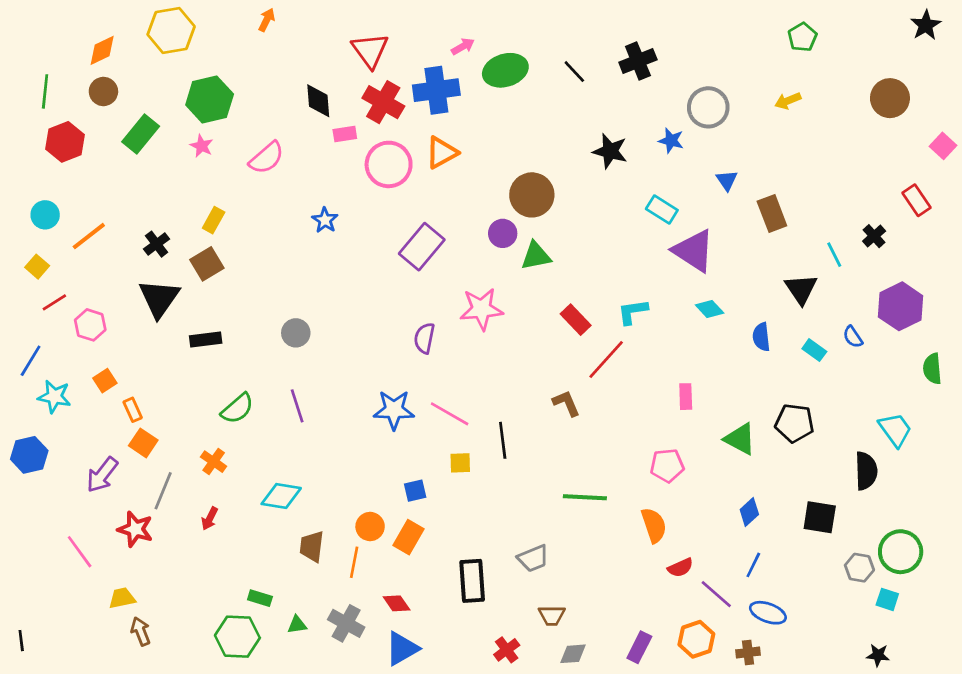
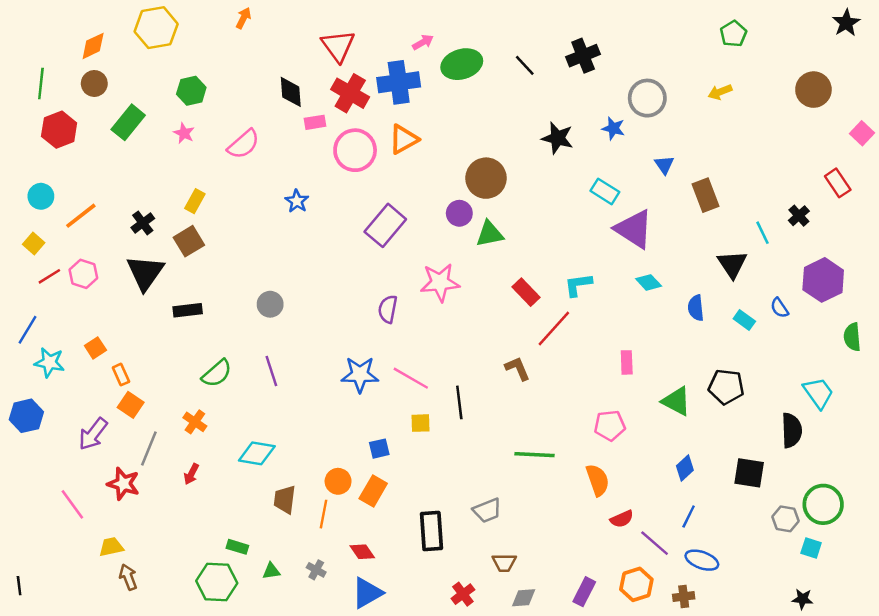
green hexagon: (210, 99) -> (191, 91), size x0.7
pink hexagon: (90, 325) -> (83, 274), moved
gray cross: (346, 623) -> (316, 570), size x0.6

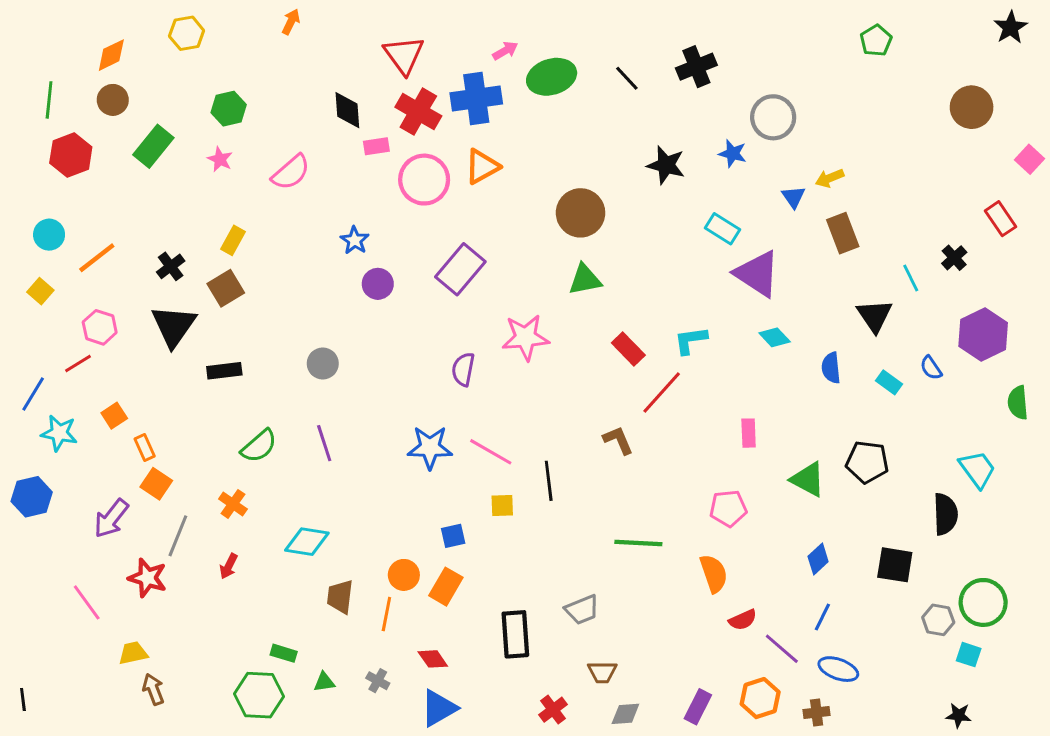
yellow hexagon: (156, 28) -> (187, 33), size x0.7
yellow arrow: (720, 92) -> (830, 178), moved
purple circle: (459, 213) -> (378, 284), moved
red line: (49, 276) -> (78, 363), moved

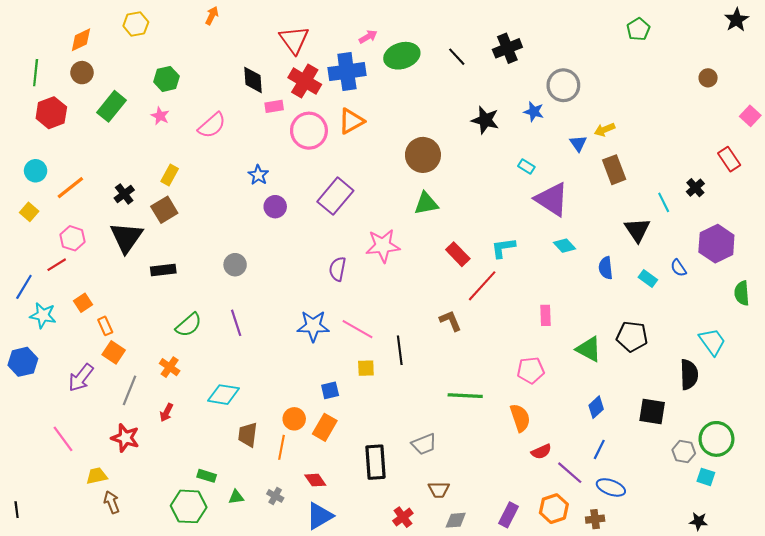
brown circle: (972, 107) -> (708, 78), size x0.6
cyan rectangle: (722, 229) -> (526, 167), size x0.7
red star: (148, 578) -> (125, 438), moved

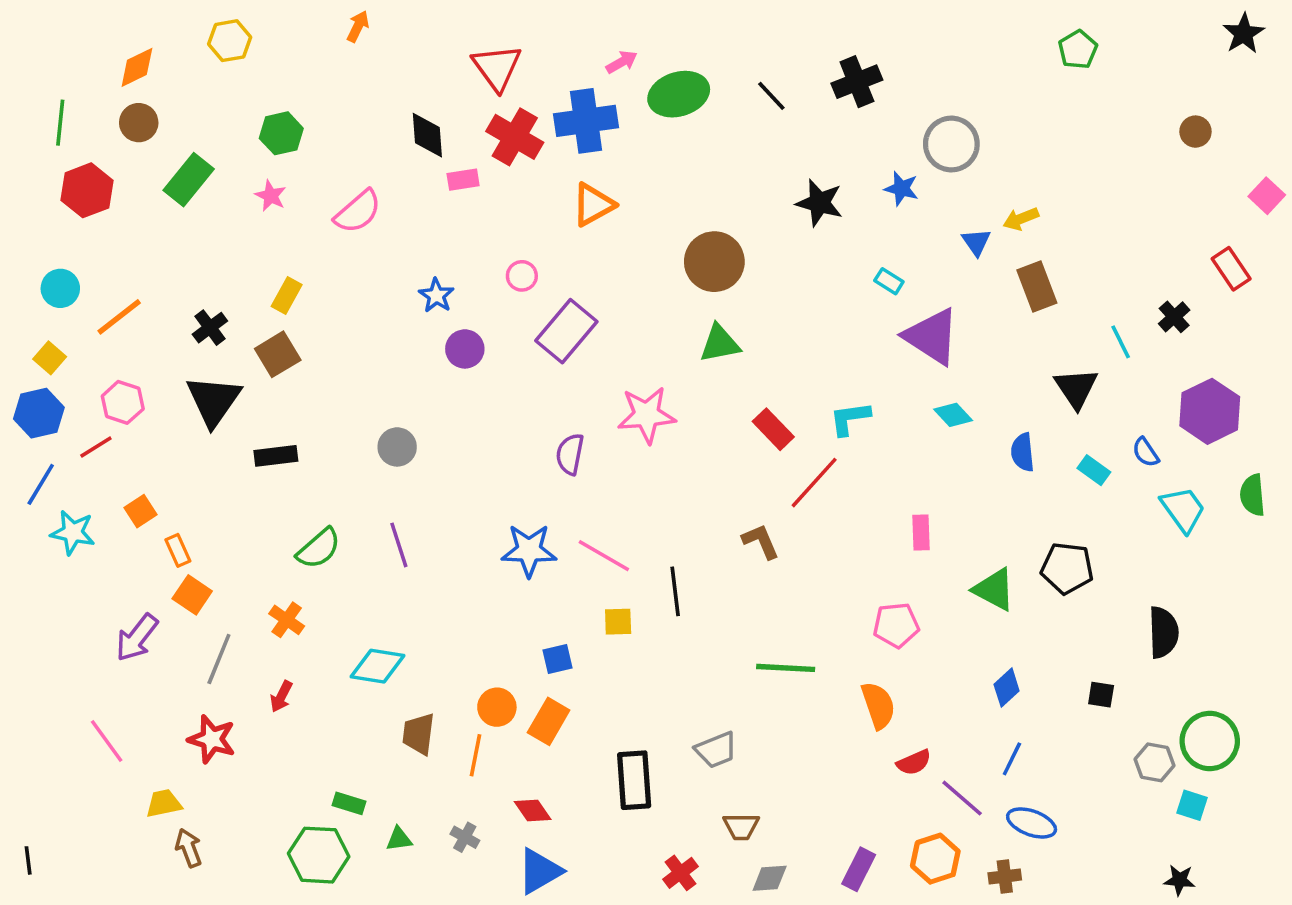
pink circle: (309, 131) -> (522, 276), moved, size x0.5
cyan trapezoid: (712, 342) -> (1183, 509), moved
blue hexagon: (23, 362) -> (39, 413), moved
black square: (652, 411) -> (1101, 695), size x0.6

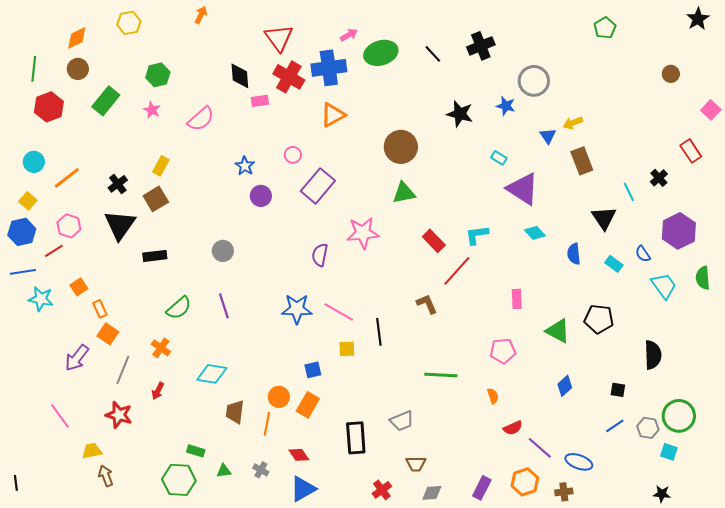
blue line: (41, 484) -> (23, 272), turned 50
orange semicircle: (878, 705) -> (493, 396), size x0.6
blue line: (1012, 759) -> (615, 426), moved, turned 30

